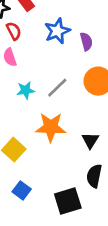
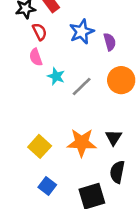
cyan star: (26, 90) -> (56, 76), moved, turned 30
orange star: (51, 127) -> (82, 143), moved

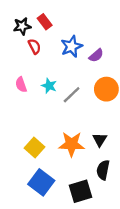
purple semicircle: (110, 42) -> (96, 55), turned 64
pink semicircle: (36, 57) -> (21, 85), moved
blue square: (47, 186) -> (41, 182), size x1.6

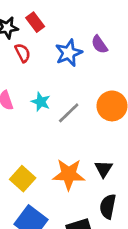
purple semicircle: (96, 55) -> (99, 44), moved, turned 96

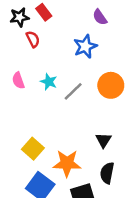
purple semicircle: (99, 44) -> (100, 17), moved
blue star: (69, 53) -> (85, 46), moved
orange star: (69, 174) -> (67, 163), moved

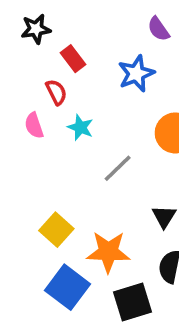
red rectangle: (44, 12) -> (73, 59), moved
red semicircle: (33, 39) -> (56, 92), moved
gray line: (73, 91) -> (118, 168), moved

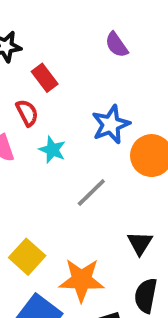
purple semicircle: (158, 29) -> (117, 45), moved
blue star: (136, 74) -> (111, 124), moved

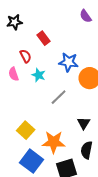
purple semicircle: (117, 45) -> (86, 16), moved
red rectangle: (45, 78) -> (44, 38), moved
blue star: (111, 124) -> (69, 62), turned 30

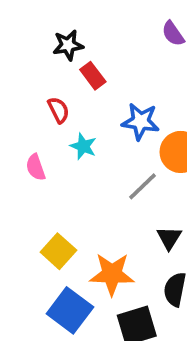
black star: (15, 22) -> (68, 45), moved
pink semicircle: (14, 74) -> (36, 167), moved
gray line: (59, 97) -> (142, 186), moved

